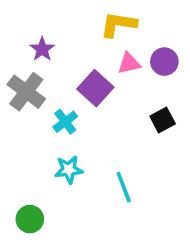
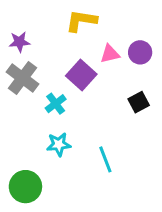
yellow L-shape: (118, 24) -> (81, 21), moved
purple star: (42, 49) -> (19, 42), moved, turned 30
green circle: (30, 219) -> (25, 187), size x1.4

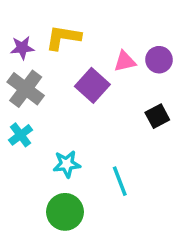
yellow L-shape: (81, 21) -> (63, 37), moved
cyan cross: (56, 104) -> (21, 135), moved
green circle: (25, 187) -> (65, 212), moved

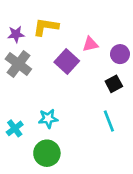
purple circle: (159, 60) -> (120, 54), moved
cyan cross: (21, 135) -> (15, 128), moved
cyan line: (120, 181) -> (109, 121), moved

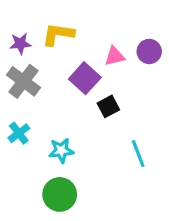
purple circle: (120, 54) -> (149, 51), moved
black square: (114, 84) -> (108, 106), moved
cyan cross: (15, 128) -> (19, 133), moved

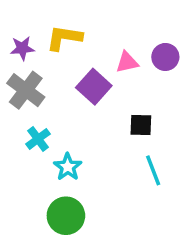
black square: (108, 106) -> (141, 125), moved, turned 30
cyan cross: (19, 133) -> (38, 139), moved
cyan star: (61, 150) -> (68, 167), turned -30

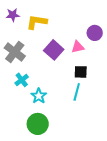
purple star: (22, 48) -> (13, 15), moved
pink triangle: (127, 62) -> (78, 47), moved
cyan line: (153, 170) -> (77, 92), moved, turned 36

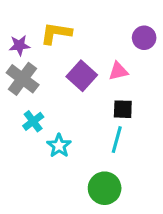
purple star: (13, 15) -> (19, 45), moved
purple circle: (95, 33) -> (144, 38), moved
green circle: (38, 124) -> (105, 188), moved

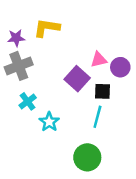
purple circle: (144, 38) -> (120, 67), moved
purple square: (82, 76) -> (77, 79), moved
gray cross: (23, 79) -> (19, 66), turned 32

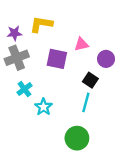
pink triangle: (99, 60) -> (81, 44), moved
purple square: (77, 79) -> (57, 59), moved, turned -30
black square: (103, 91) -> (90, 80), turned 32

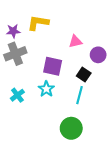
purple square: (57, 59) -> (53, 66), moved
cyan cross: (24, 89) -> (17, 95), moved
cyan star: (43, 107) -> (46, 89), moved

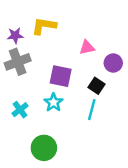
green circle: (71, 128) -> (44, 148), moved

